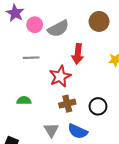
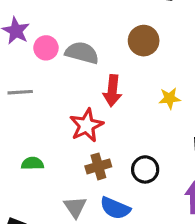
gray semicircle: (58, 29) -> (82, 53), turned -135
gray line: (31, 58) -> (20, 92), moved

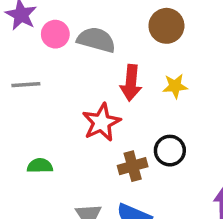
yellow star: (170, 98) -> (175, 86), moved
brown cross: (98, 166) -> (133, 166), moved
black circle: (145, 169) -> (170, 151), moved

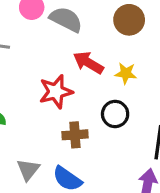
red arrow: (131, 83) -> (88, 63), turned 104
black circle: (170, 151) -> (115, 114), moved

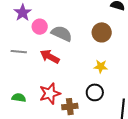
red arrow: (88, 63) -> (50, 57), moved
red star: (56, 92) -> (50, 94), moved

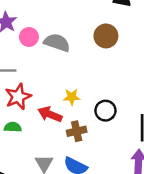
red arrow: (50, 57) -> (50, 114), moved
yellow star: (101, 66) -> (72, 97), moved
red star: (50, 94) -> (18, 97), moved

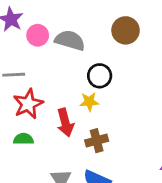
black circle: (105, 111) -> (100, 76), moved
red arrow: (50, 114) -> (65, 123), turned -125

